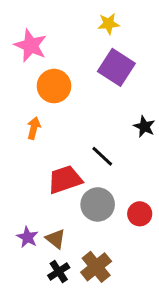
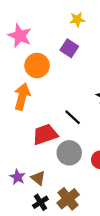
purple square: (116, 67) -> (69, 48), moved, size x0.7
orange arrow: (34, 128) -> (22, 97), size x1.6

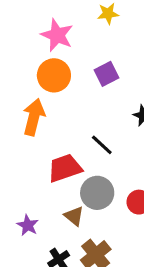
pink star: (20, 36) -> (57, 35), moved
purple square: (69, 48) -> (106, 74), moved, turned 30
brown triangle: (38, 178) -> (74, 216), moved

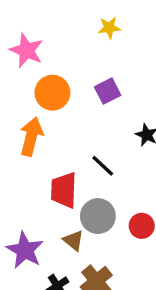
pink star: (57, 35) -> (26, 50), moved
red trapezoid: (65, 168) -> (64, 190), turned -69
purple star: (28, 225) -> (25, 250), size x1.6

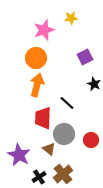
pink star: (26, 50) -> (44, 30), moved, turned 30
purple square: (108, 91) -> (85, 57), moved
orange arrow: (31, 137) -> (37, 85), moved

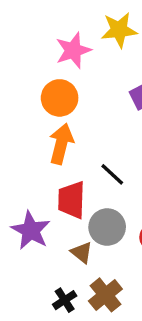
yellow star: (71, 18) -> (119, 30), size x1.5
purple star: (19, 155) -> (31, 230), moved

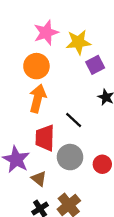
yellow star: (119, 30) -> (78, 42), moved
brown triangle: (82, 253) -> (39, 179), moved

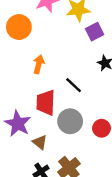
orange circle: (36, 66) -> (19, 27), moved
orange arrow: (38, 98) -> (39, 64), size x0.7

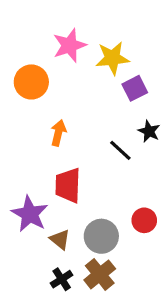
black line: (74, 85) -> (120, 150), moved
gray circle: (70, 121) -> (101, 236), moved

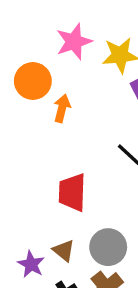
orange arrow: (58, 133) -> (62, 108), moved
purple star: (30, 214) -> (31, 264), moved, size x0.7

